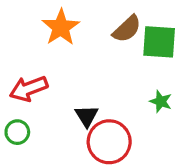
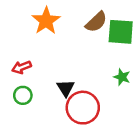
red arrow: (29, 89) -> (22, 67), size x0.7
green circle: (17, 132) -> (23, 95), moved

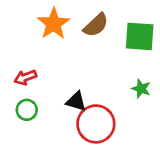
brown semicircle: (96, 22) -> (96, 25), moved
black triangle: (66, 88) -> (76, 101), turned -42

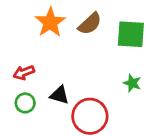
black triangle: (76, 101) -> (59, 95), moved

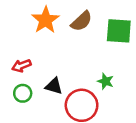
green star: (132, 83) -> (106, 81), moved

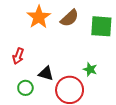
red arrow: (21, 66) -> (18, 56), turned -49
green circle: (23, 93) -> (25, 88), moved

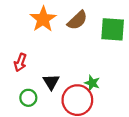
green star: (90, 69) -> (92, 83), moved
black triangle: (46, 73) -> (51, 82), turned 42

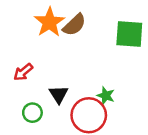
brown semicircle: (77, 20) -> (74, 25), moved
red arrow: (20, 62) -> (23, 72), turned 30

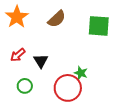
orange star: (49, 22) -> (17, 17), moved
black triangle: (59, 94) -> (41, 61), moved

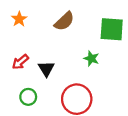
orange star: (17, 17) -> (19, 19), size x0.6
green star: (81, 73) -> (91, 59), moved

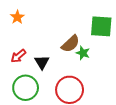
brown semicircle: (64, 21) -> (71, 44), moved
green circle: (28, 97) -> (26, 88), size x1.6

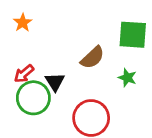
green star: (83, 53) -> (127, 78), moved
green circle: (26, 88) -> (33, 98), moved

